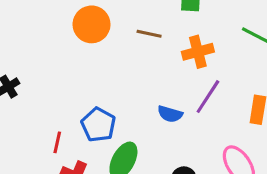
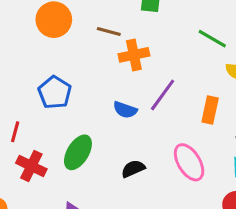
orange cross: (198, 52) -> (134, 55), moved
blue pentagon: (98, 125) -> (55, 92), moved

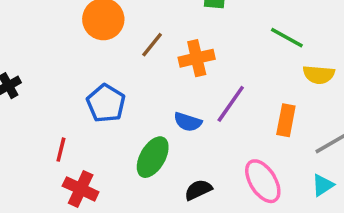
brown line: (109, 31) -> (152, 45), moved, turned -65
green ellipse: (78, 152) -> (153, 157), moved

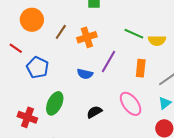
green line: (287, 38) -> (134, 34), moved
red line: (61, 150) -> (16, 48), moved, turned -64
green ellipse: (153, 157) -> (55, 103), moved

